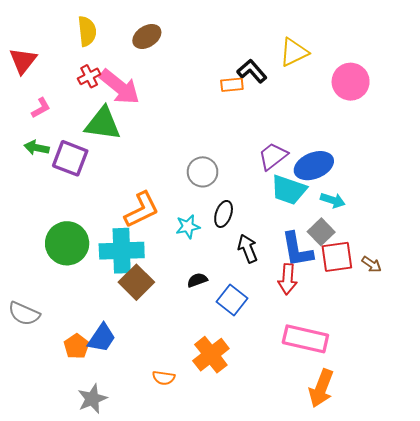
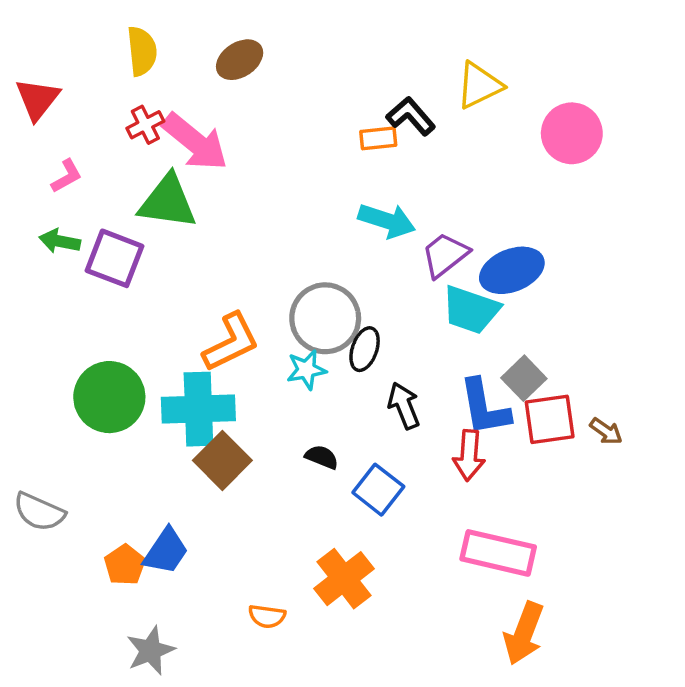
gray circle: (203, 172) -> (325, 318), moved, size x1.4
cyan arrow: (333, 200) -> (387, 221), moved, size x1.4
black semicircle: (197, 280) -> (322, 457), turned 42

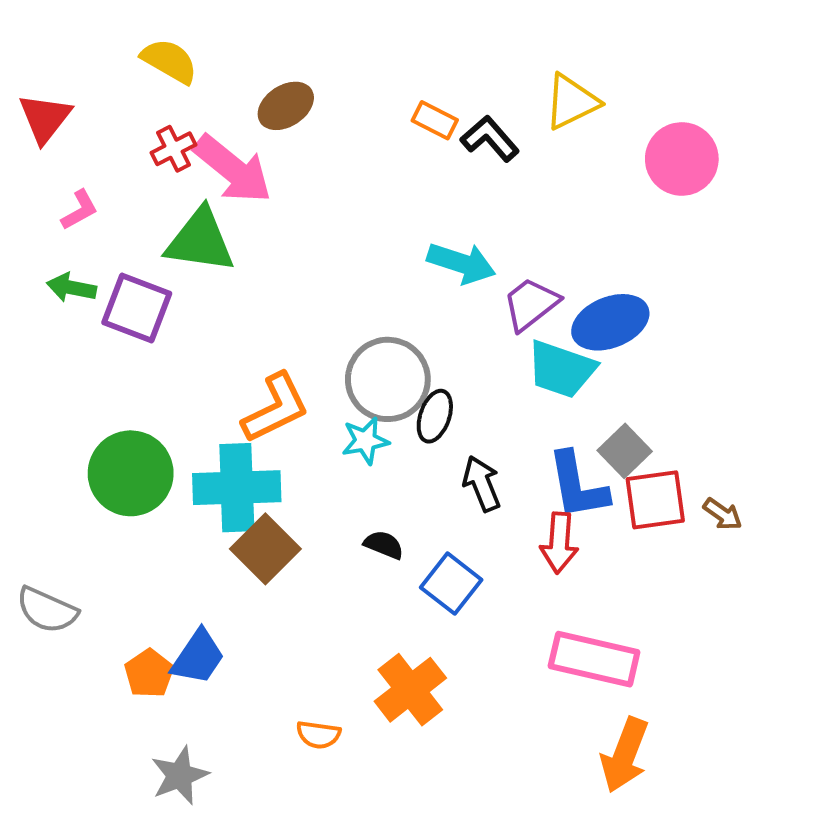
yellow semicircle: (142, 51) -> (169, 61), turned -54
brown ellipse: (240, 60) -> (286, 106), moved
orange rectangle: (378, 138) -> (435, 120), moved, turned 33

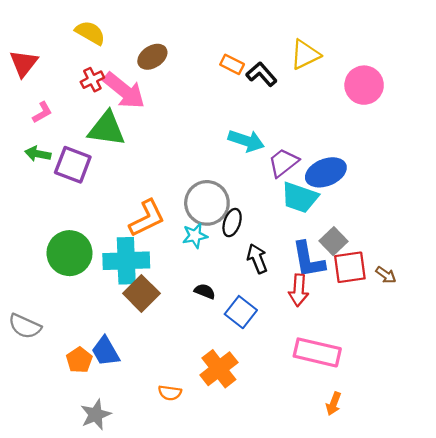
blue trapezoid: (198, 657) -> (105, 351), turned 116
orange arrow: (625, 755) -> (334, 404), size x0.6

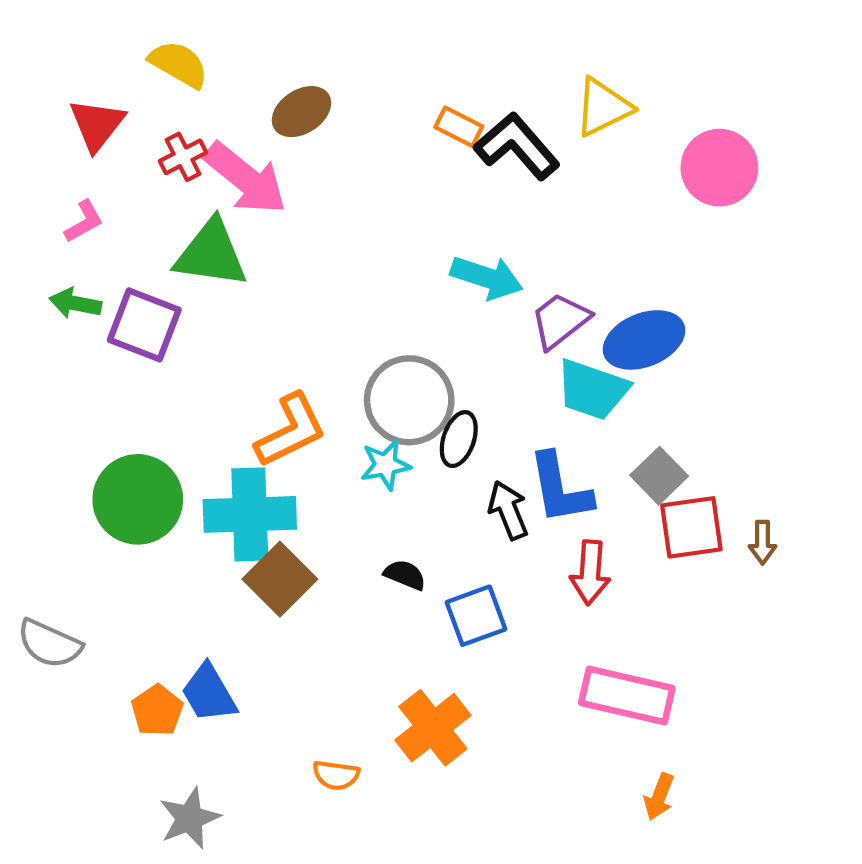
red triangle: (24, 63) -> (97, 125), moved
black L-shape: (262, 74) -> (517, 146), size x1.4
blue L-shape: (308, 260) -> (560, 489), moved
brown arrow: (386, 275) -> (763, 542), turned 55
blue square: (241, 312) -> (476, 616), turned 32

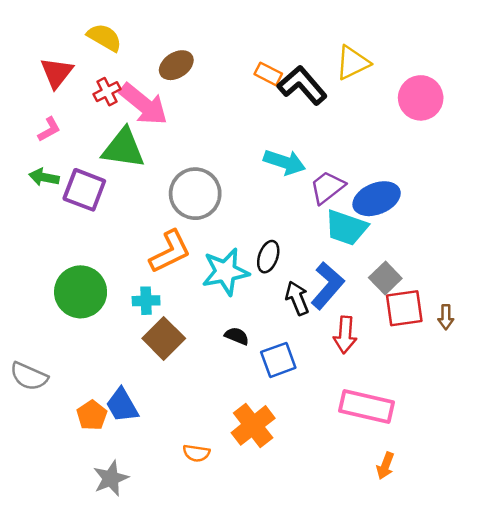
gray circle: (409, 400) -> (195, 194), moved
cyan star: (386, 465) -> (225, 272), size x1.6
blue L-shape: (560, 489) -> (327, 286), turned -129
cyan cross: (250, 514) -> (146, 301), size x0.5

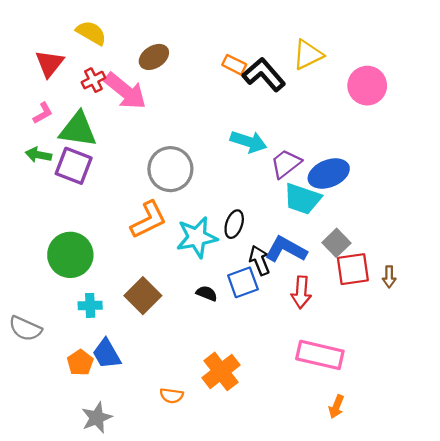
green triangle: (123, 148) -> (78, 130), moved
blue L-shape: (327, 286) -> (286, 249), turned -102
cyan cross: (146, 301) -> (90, 305), moved
blue square: (278, 360) -> (243, 282), moved

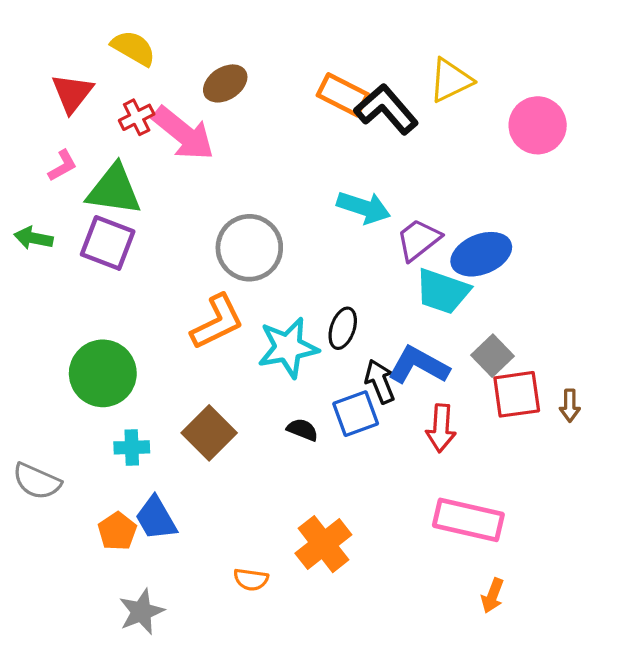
orange rectangle: (234, 65) -> (343, 95), size x1.4
green arrow: (38, 155) -> (34, 238), moved

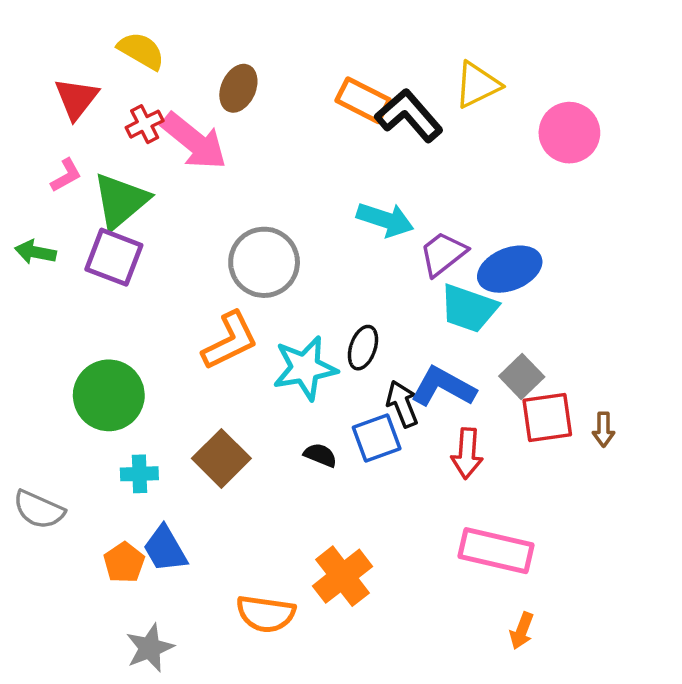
brown ellipse: (225, 83) -> (238, 88), turned -33
green triangle: (114, 190) -> (121, 201), turned -48
orange semicircle: (251, 579) -> (266, 614), size x1.6

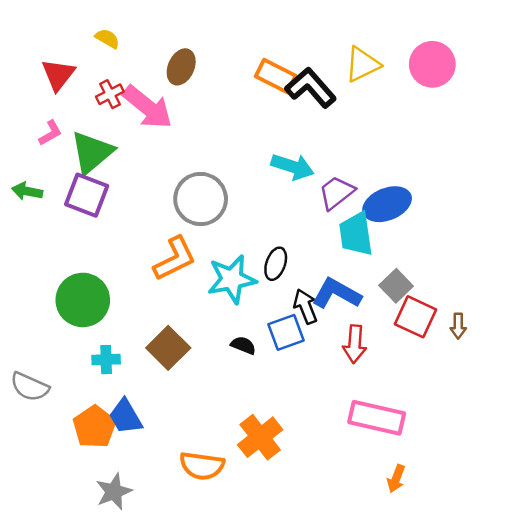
yellow semicircle: (141, 51) -> (107, 38), size x0.7
pink circle: (569, 133) -> (432, 64), moved
cyan trapezoid: (469, 308) -> (356, 234), turned 63
red square: (547, 418) -> (416, 317), turned 33
orange pentagon: (124, 563) -> (94, 427), size x1.4

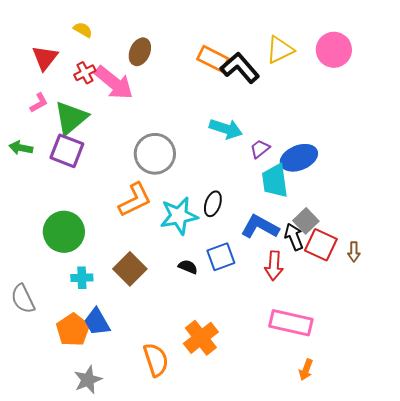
purple trapezoid: (337, 193) -> (260, 149), size x0.7
black arrow: (305, 306) -> (294, 237), moved
gray semicircle: (30, 387) -> (23, 299), turned 40
orange semicircle: (202, 466) -> (156, 360), turned -116

